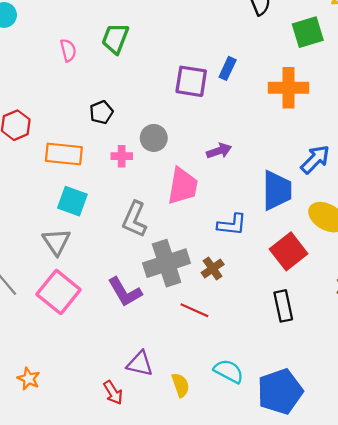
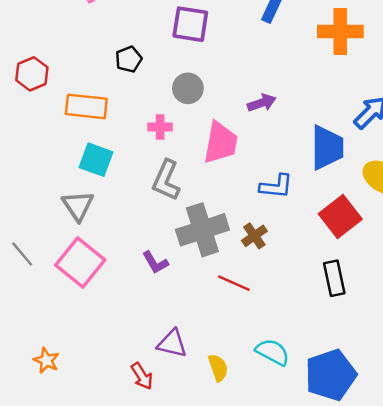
purple square: (191, 81) -> (190, 24), moved
pink cross: (122, 156) -> (160, 127), moved
purple L-shape: (125, 292) -> (155, 262), size x0.7

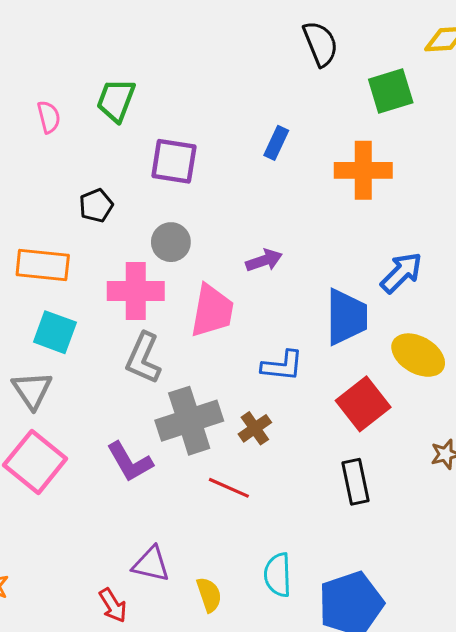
pink cross: (160, 127) -> (136, 291), size x1.8
purple L-shape: (155, 262) -> (130, 462), size x1.4
cyan semicircle: (273, 352) -> (278, 575), turned -120

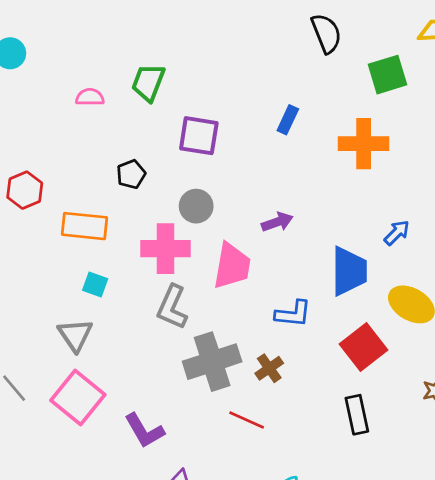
pink semicircle: (49, 117) -> (90, 97), turned -76
blue arrow: (401, 273) -> (397, 233), size x0.7
cyan square: (55, 332) -> (95, 284), size x0.7
purple L-shape: (130, 462) -> (144, 431), moved

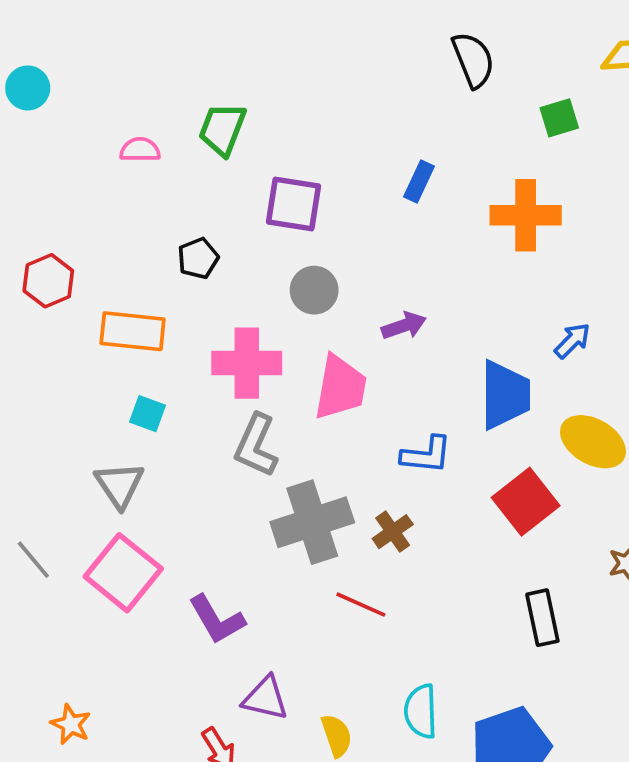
green square: (387, 75) -> (559, 118), size x0.7
gray circle: (196, 206) -> (314, 290), moved
black rectangle: (357, 415) -> (542, 618), moved

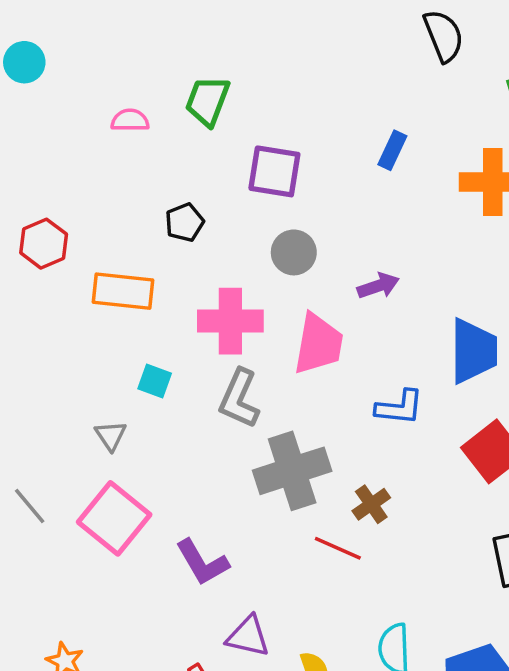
cyan square: (148, 414) -> (155, 381), moved
gray triangle: (119, 485) -> (111, 436), size x0.7
brown cross: (393, 532) -> (371, 504), moved

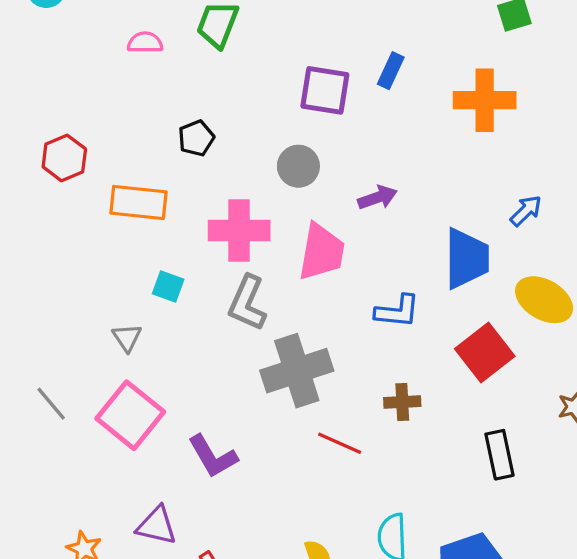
purple square: (274, 171) -> (325, 90), moved
brown cross: (371, 504) -> (402, 402), moved, turned 32
purple triangle: (248, 636) -> (157, 526), moved

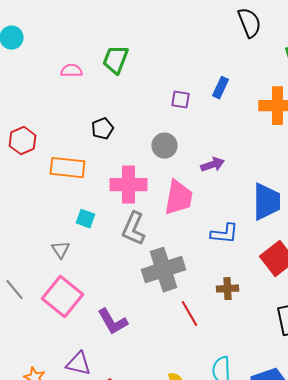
purple square: (325, 90) -> (180, 100), size x0.6
red line: (340, 443) -> (190, 314), turned 36

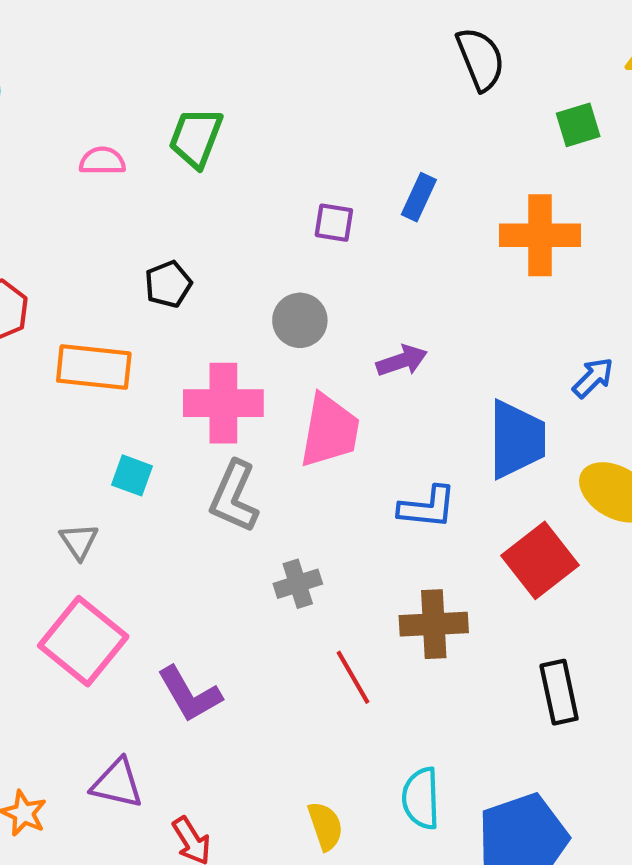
gray cross: (164, 270) -> (298, 584), size x0.5
brown cross: (228, 289) -> (434, 624), size x1.4

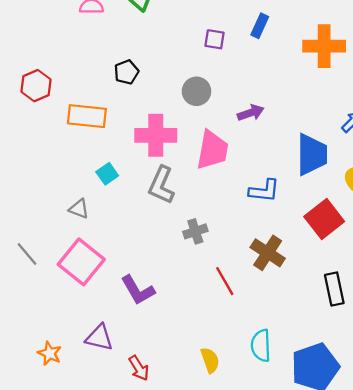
cyan square: (132, 475) -> (107, 174), turned 35
gray triangle: (79, 541) -> (79, 209), turned -35
brown cross: (434, 624) -> (268, 253), turned 36

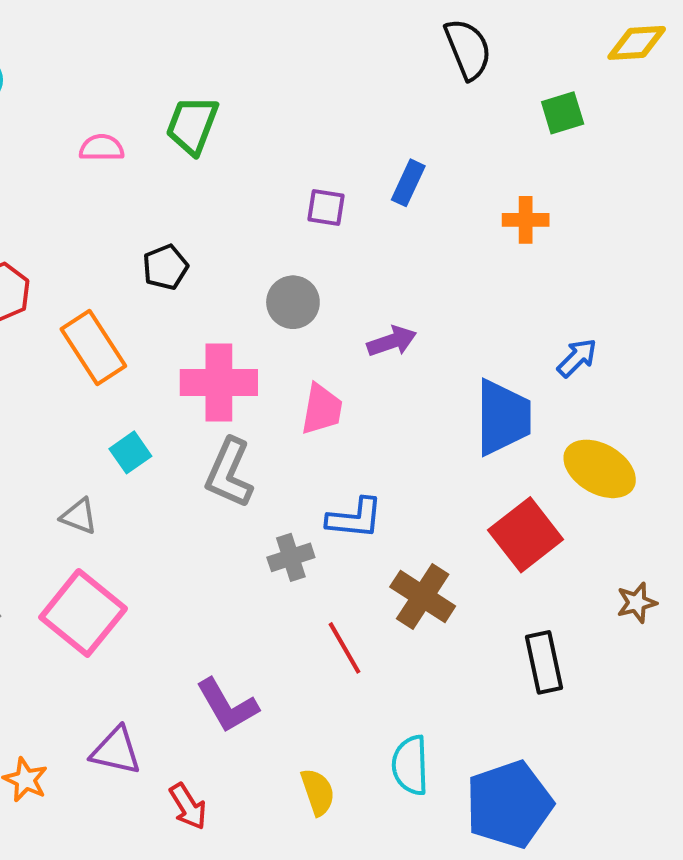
orange cross: (324, 46) -> (526, 220), size x0.6
orange rectangle: (87, 116) -> (93, 347), turned 51
pink trapezoid: (212, 150) -> (322, 409), size x0.7
blue L-shape: (264, 191) -> (355, 518), moved
purple L-shape: (138, 290) -> (227, 706), moved

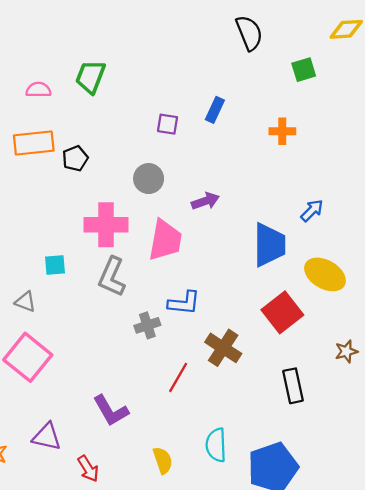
orange rectangle: (93, 347) -> (34, 143), moved, turned -63
pink trapezoid: (322, 409) -> (165, 240), size x1.4
cyan square: (130, 452) -> (55, 265), turned 30
red line: (344, 648) -> (178, 377), turned 60

